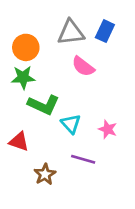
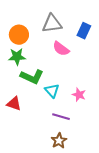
blue rectangle: (105, 31) -> (84, 31), moved
brown star: (45, 174) -> (59, 141), moved

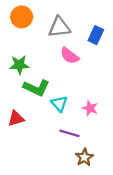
orange circle: (19, 35) -> (22, 17), moved
red triangle: (14, 104) -> (16, 119), turned -35
brown star: (59, 141) -> (84, 157), moved

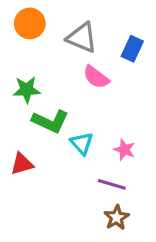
gray triangle: (59, 27) -> (82, 38), turned 30
purple line: (70, 133) -> (112, 184), moved

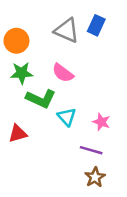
orange circle: (30, 23) -> (16, 41), moved
blue rectangle: (132, 49) -> (96, 25), moved
pink semicircle: (96, 77) -> (63, 73), moved

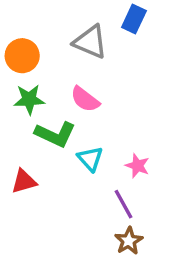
blue rectangle: (96, 25) -> (134, 19), moved
purple line: (91, 150) -> (123, 204), turned 45

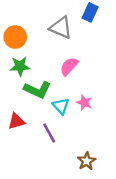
pink semicircle: (85, 99) -> (69, 66), moved, turned 96
pink star: (137, 166) -> (84, 103), moved
purple line: (123, 204) -> (49, 133), moved

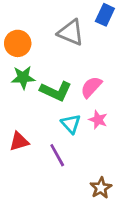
pink semicircle: (69, 66) -> (91, 87), moved
green L-shape: (37, 90) -> (56, 91), moved

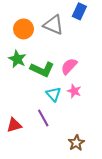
orange circle: (18, 43) -> (24, 29), moved
green star: (23, 77) -> (17, 59), turned 30
red triangle: (19, 142) -> (14, 125), moved

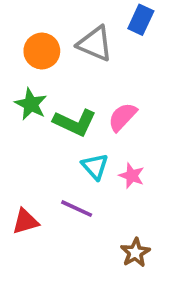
pink star: (74, 91) -> (132, 176), moved
purple line: (43, 118) -> (77, 209), turned -36

